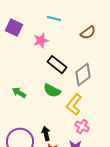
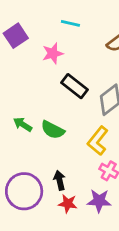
purple square: (14, 28) -> (16, 36), turned 30
green semicircle: (52, 91) -> (53, 130), moved

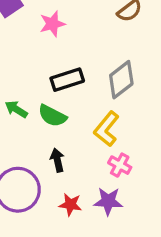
black rectangle: (75, 86) -> (67, 80), moved, turned -56
black arrow: (60, 180) -> (57, 160), moved

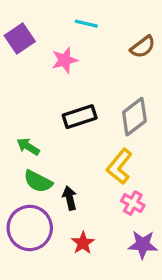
green semicircle: (52, 116) -> (38, 181), moved
purple star: (108, 201) -> (143, 245), moved
red star: (70, 204) -> (83, 243), turned 30

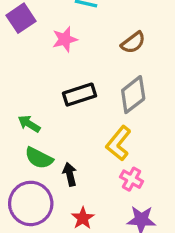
brown semicircle: (143, 47) -> (133, 43), moved

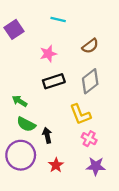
pink star: (65, 39) -> (48, 54), moved
yellow L-shape: (119, 143) -> (80, 114), turned -60

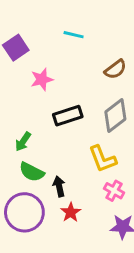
pink star: (48, 54) -> (42, 79), moved
green arrow: (20, 101) -> (23, 142), turned -88
red star: (56, 165) -> (71, 212), moved

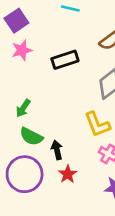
pink star: (42, 79) -> (22, 50), moved
black rectangle: (68, 116) -> (65, 60), moved

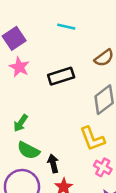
pink star: (22, 50) -> (19, 67), turned -30

